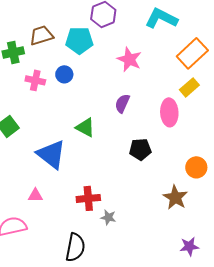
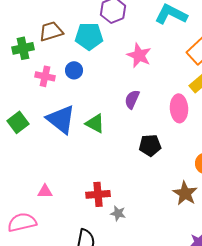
blue triangle: (51, 154) -> (61, 119), moved

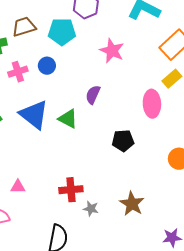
pink cross: (45, 76) -> (18, 72), turned -30
purple semicircle: (132, 99) -> (93, 95), moved
brown star: (185, 193) -> (132, 204), moved

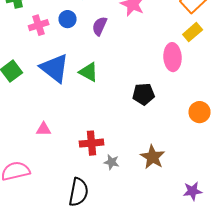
purple semicircle: (93, 95) -> (100, 26), moved
pink triangle: (18, 187) -> (44, 129), moved

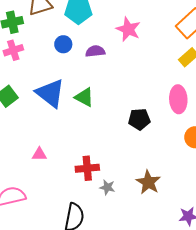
pink cross: (39, 25) -> (13, 50), moved
purple semicircle: (100, 26) -> (95, 51), turned 60
pink ellipse: (173, 57) -> (178, 99), moved

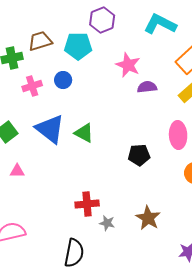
pink cross: (13, 50) -> (32, 86), moved
purple semicircle: (95, 51) -> (147, 87), moved
pink triangle: (39, 154) -> (17, 171), moved

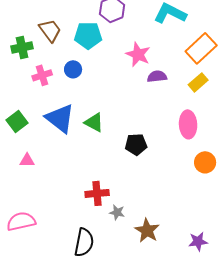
brown trapezoid: (40, 41) -> (50, 30), turned 70
black pentagon: (139, 155) -> (136, 144), moved
brown star: (148, 218) -> (147, 230), moved

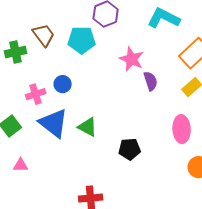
blue circle: (73, 69) -> (63, 84), moved
pink cross: (42, 75) -> (36, 94), moved
purple semicircle: (157, 76) -> (151, 81), turned 78

